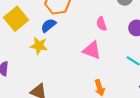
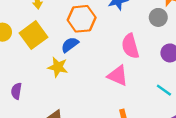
pink semicircle: (101, 24) -> (130, 46), size x1.5

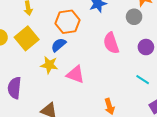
pink triangle: (118, 76) -> (76, 74), moved
purple semicircle: (16, 91) -> (14, 88), size x1.5

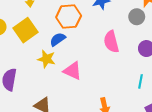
cyan line: (143, 80) -> (140, 81), turned 64

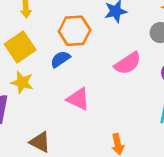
pink semicircle: (111, 42) -> (128, 63), turned -110
yellow star: (47, 59) -> (22, 82), moved

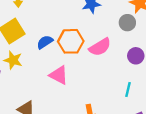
orange hexagon: (75, 31) -> (71, 41), moved

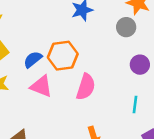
pink semicircle: (100, 47) -> (86, 87), moved, turned -35
pink triangle: (59, 75) -> (41, 86), moved

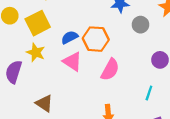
gray circle: (126, 27) -> (140, 25), moved

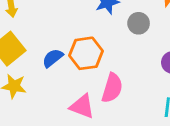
pink triangle: (72, 62) -> (82, 106), moved

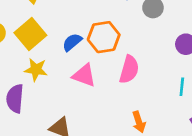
pink triangle: (82, 106) -> (84, 75), moved

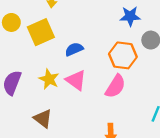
orange hexagon: (104, 37) -> (123, 55), moved
yellow star: (36, 70) -> (49, 79), moved

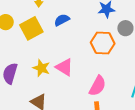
blue semicircle: (74, 49) -> (62, 20), moved
pink semicircle: (115, 86) -> (98, 86), moved

